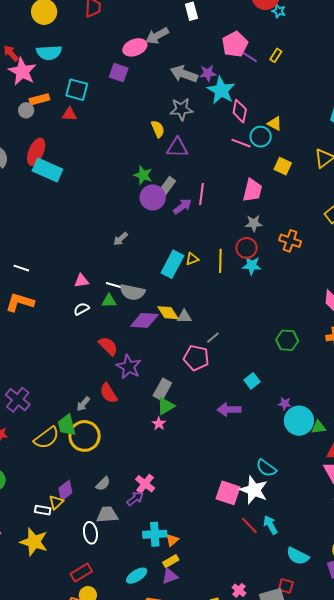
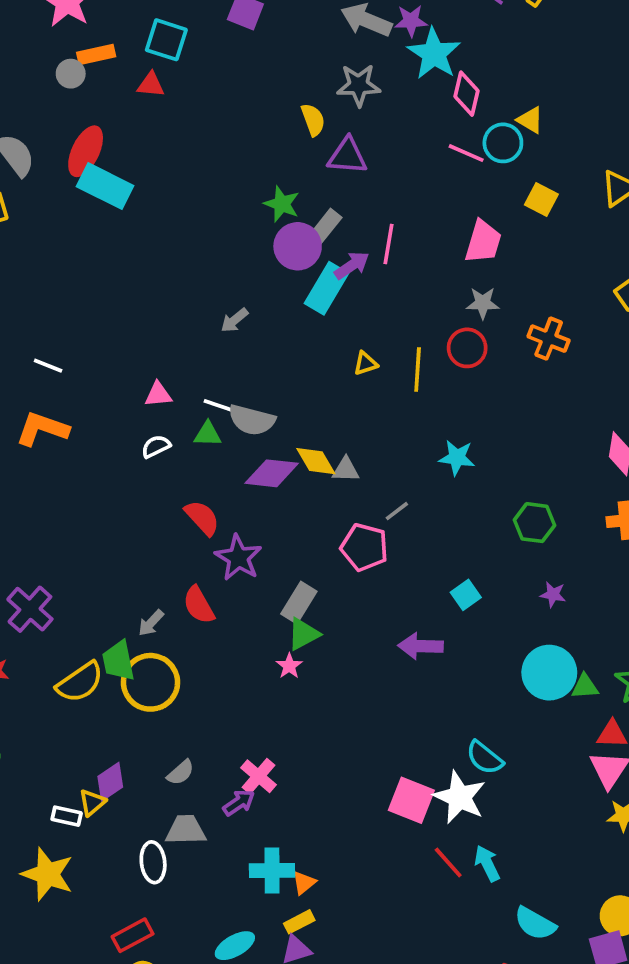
cyan rectangle: (172, 264) -> (326, 288), moved
cyan star: (252, 266) -> (457, 458), moved
purple star: (285, 404) -> (553, 595), moved

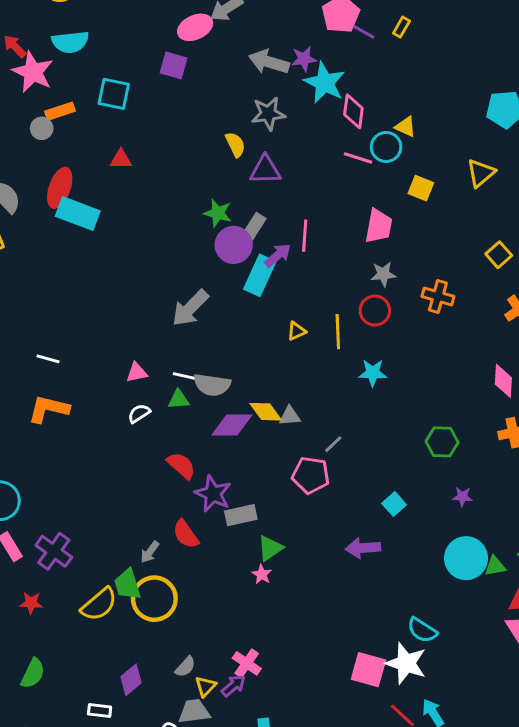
red triangle: (151, 85) -> (121, 159), moved
gray arrow: (234, 320) -> (190, 308), size x1.8
cyan star: (457, 458) -> (373, 373), moved
gray rectangle: (299, 603) -> (241, 515), moved, turned 52
yellow triangle: (92, 803) -> (206, 686), moved

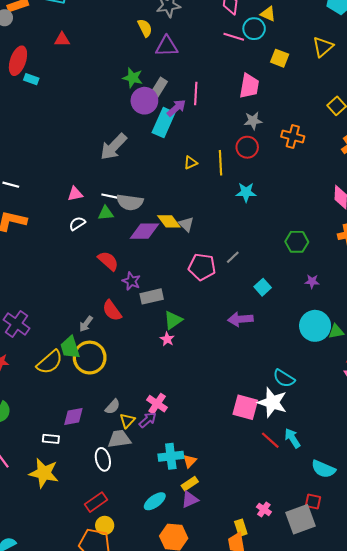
cyan rectangle: (78, 214) -> (31, 79), size x0.5
gray triangle: (290, 416) -> (186, 224), turned 49
gray line: (333, 444) -> (233, 257), moved
purple star: (213, 494) -> (131, 281), size x0.7
purple diamond: (131, 680) -> (73, 416), turned 30

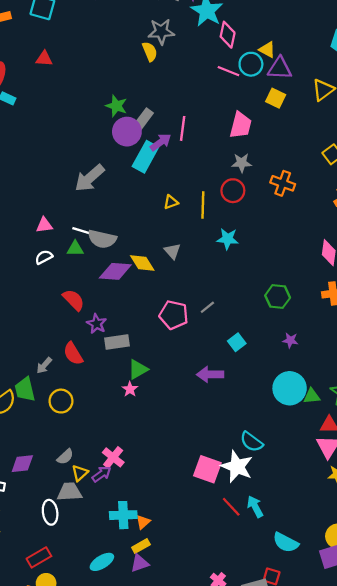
yellow semicircle: (145, 28) -> (150, 52), moved
purple triangle: (167, 46) -> (280, 68), moved
gray triangle: (186, 224) -> (172, 251), moved
yellow circle: (90, 358) -> (61, 401), moved, size x0.7

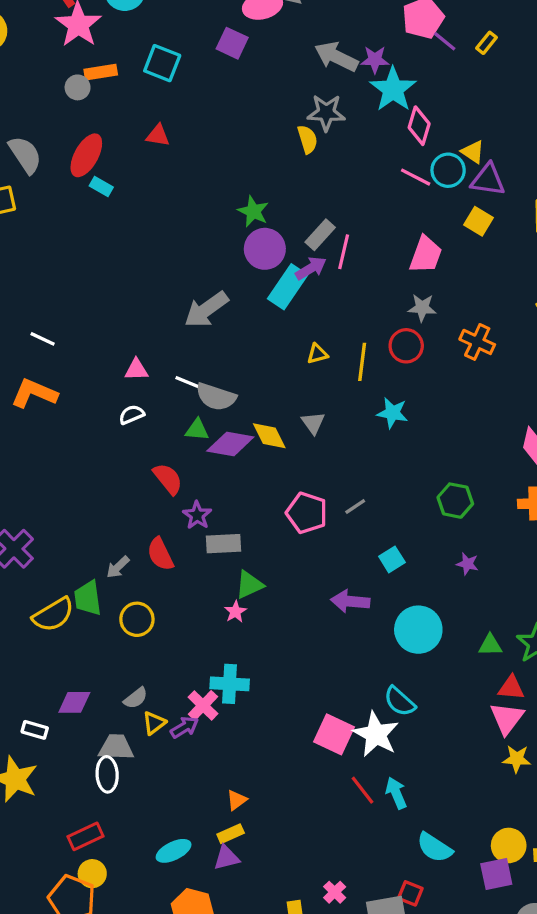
gray rectangle: (143, 119) -> (320, 235), moved
green triangle: (75, 249) -> (197, 430), moved
cyan circle: (290, 388) -> (418, 630), moved
gray trapezoid: (69, 492) -> (116, 747), moved
cyan cross: (123, 515) -> (230, 684), moved

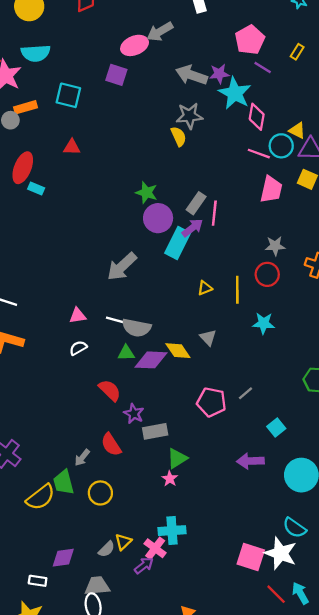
purple line: (445, 41) -> (263, 68), moved
pink trapezoid: (426, 255) -> (271, 190), moved
yellow triangle: (154, 723) -> (123, 542), moved

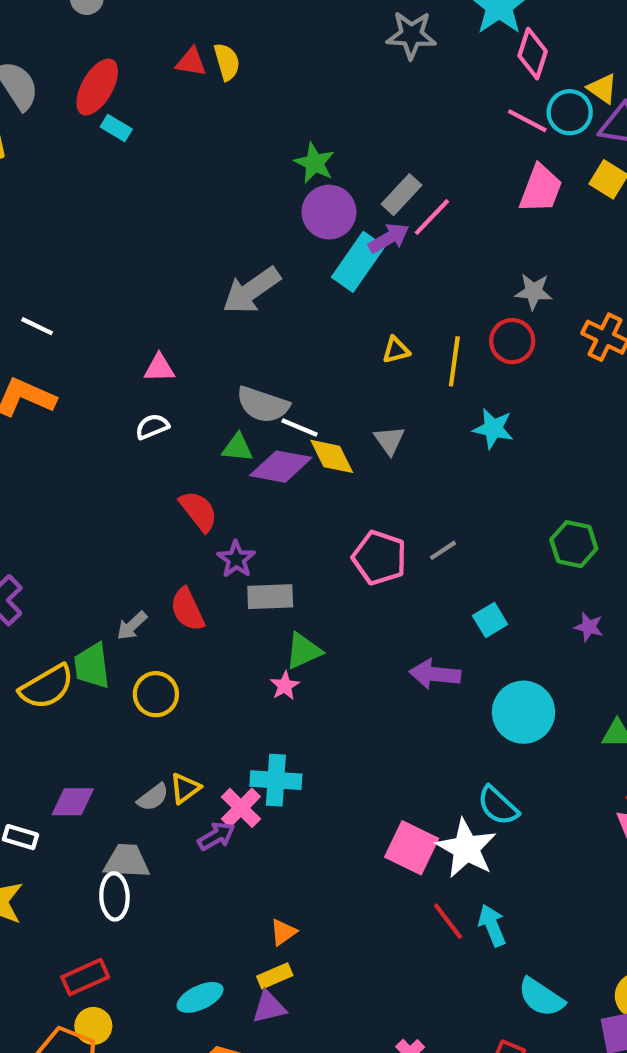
yellow semicircle: (179, 136) -> (227, 62), moved
pink line: (214, 213) -> (432, 217), turned 30
white line: (116, 320) -> (299, 427), moved

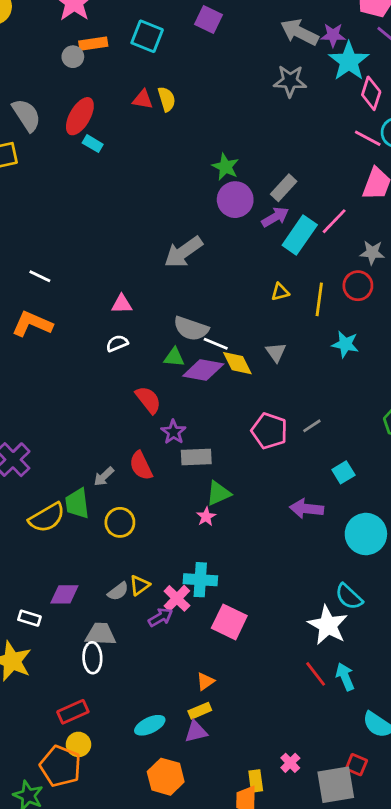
pink line: (432, 217) -> (334, 221), moved
cyan rectangle: (358, 262) -> (300, 235), moved
pink square: (412, 848) -> (229, 622), moved

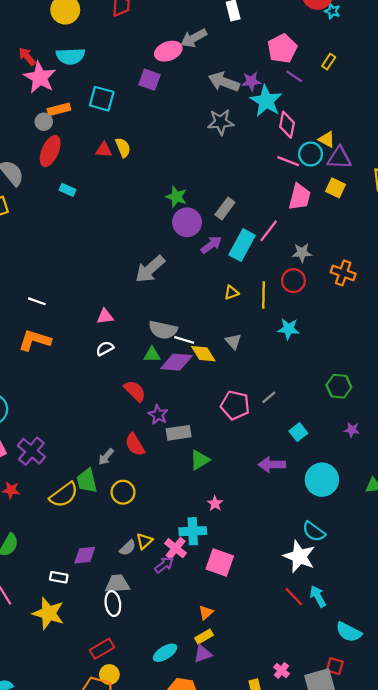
red ellipse: (80, 116) -> (50, 151), moved
purple arrow: (275, 217) -> (211, 245), moved
pink star: (206, 517) -> (215, 504), moved

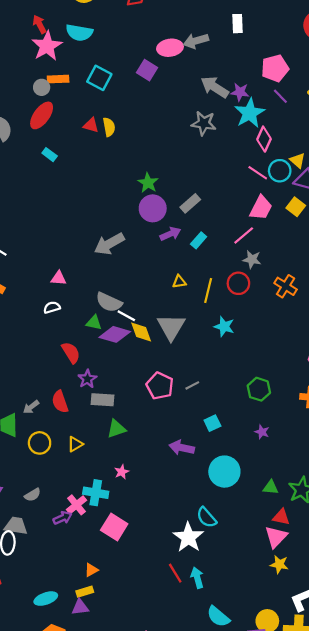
pink line: (269, 231) -> (244, 235), moved
cyan rectangle: (242, 245) -> (199, 240), size x0.6
gray triangle: (233, 341) -> (171, 327), size x1.8
yellow triangle: (144, 541) -> (75, 444), moved

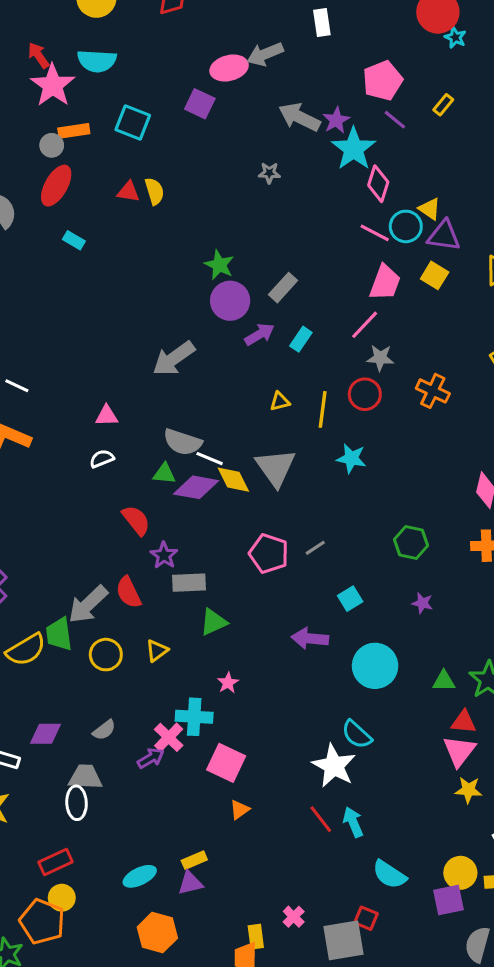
purple star: (240, 92) -> (336, 120), turned -30
gray star: (204, 123) -> (269, 173), moved, size x0.6
gray arrow: (31, 407) -> (88, 605), size x1.8
orange triangle: (91, 570) -> (240, 810), moved

